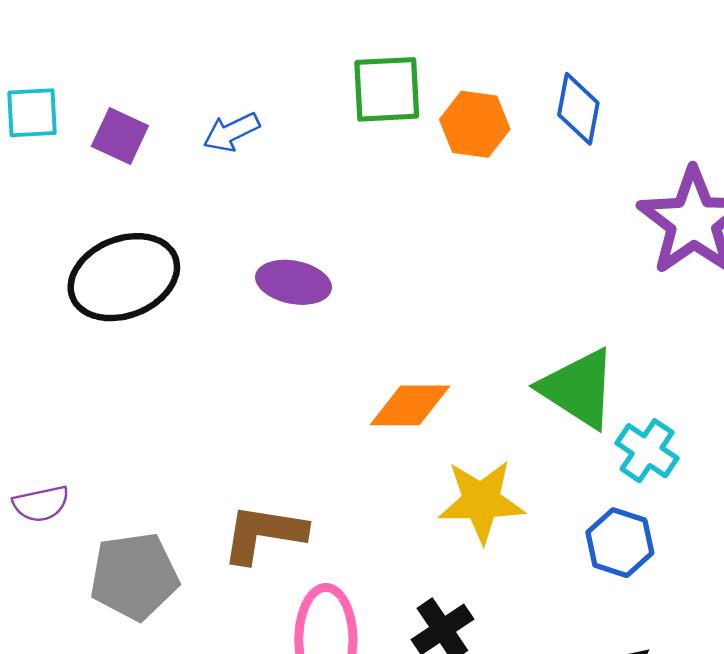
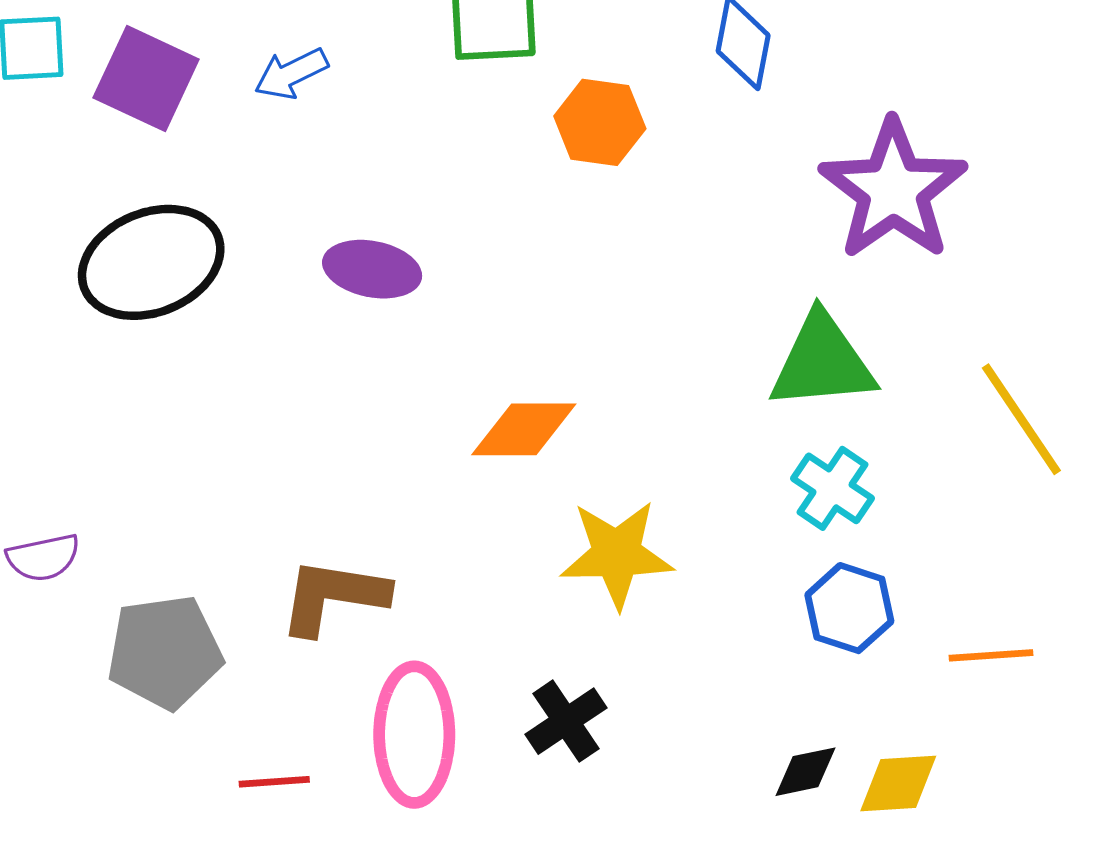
orange hexagon: (475, 124) -> (600, 122), moved
purple square: (120, 136) -> (146, 79), size x1.4
green triangle: (578, 388) -> (822, 362), moved, turned -38
blue hexagon: (620, 543) -> (849, 608), moved

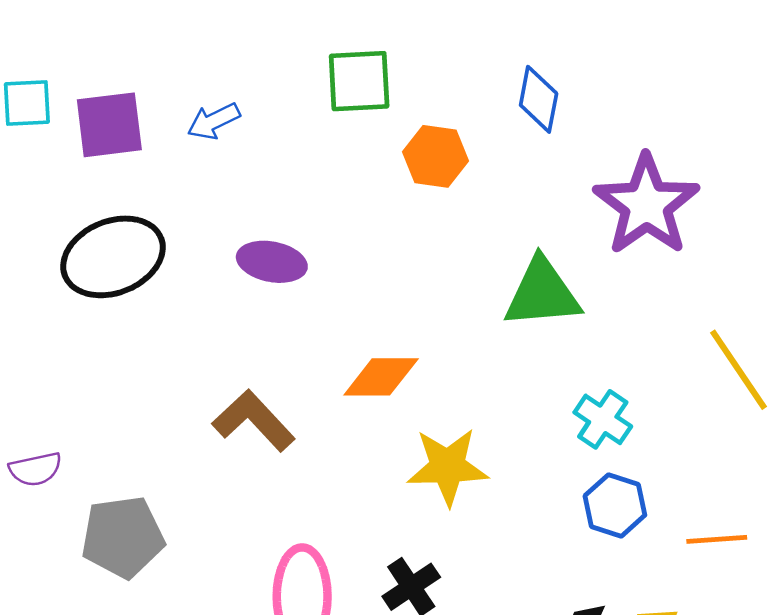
purple square: (146, 79) -> (109, 125), turned -32
green triangle: (822, 362) -> (542, 293), moved
brown L-shape: (333, 596) -> (254, 421), moved, turned 38

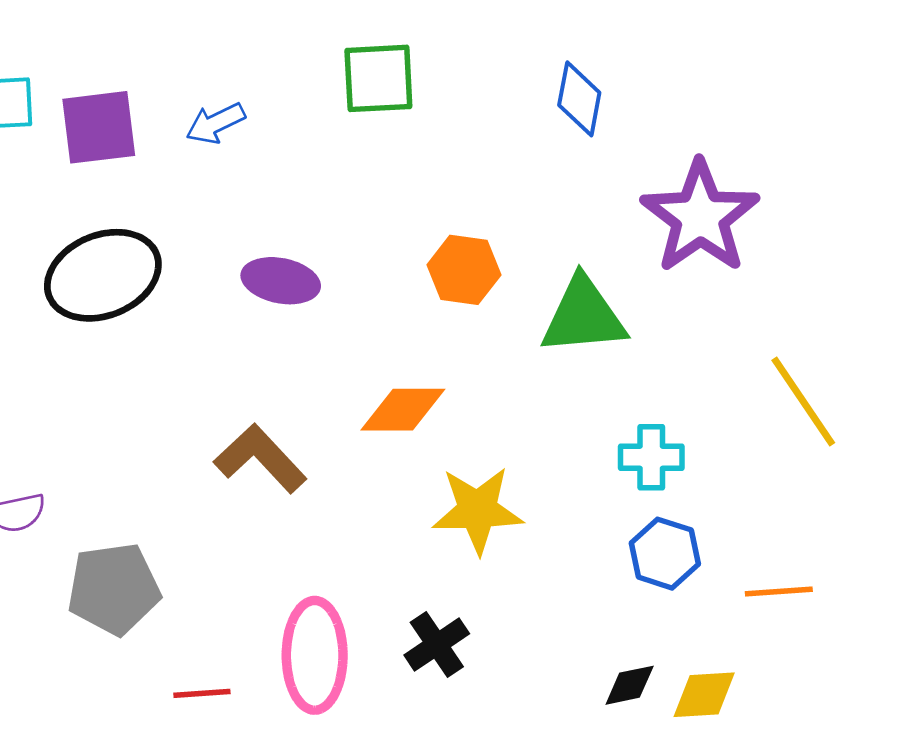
orange hexagon: (435, 156) -> (464, 270), moved
cyan cross: (603, 419) -> (651, 457), turned -34

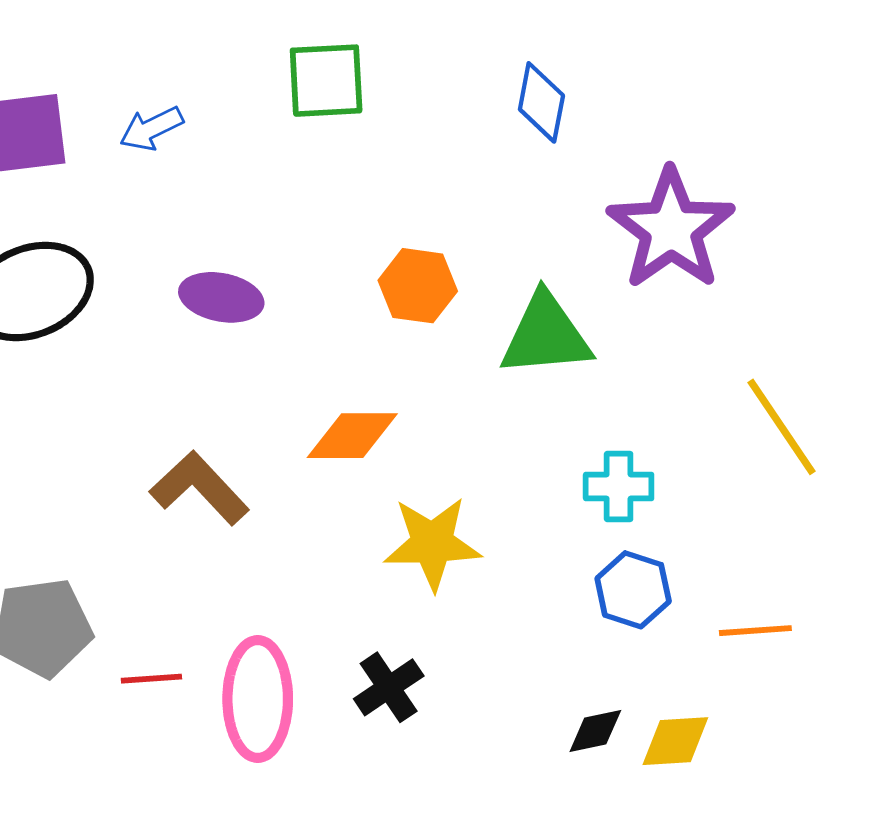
red line: (202, 693) -> (151, 679), moved

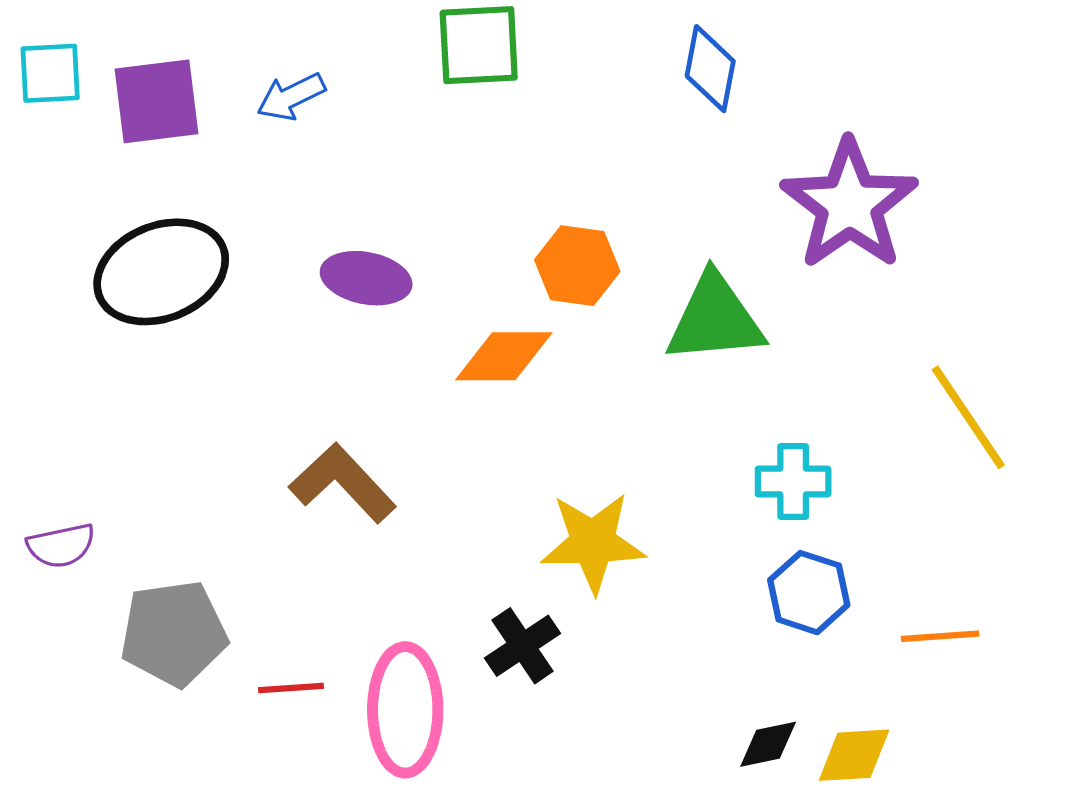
orange diamond: (352, 436) -> (504, 356), moved
black cross: (389, 687) -> (522, 646), moved

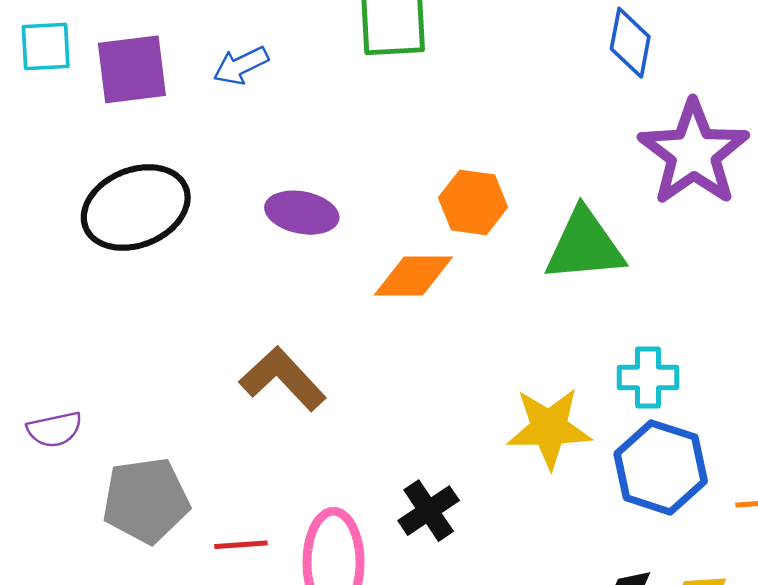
blue diamond: (710, 69) -> (630, 43), moved
yellow star: (593, 542) -> (549, 428), moved
blue hexagon: (809, 593) -> (661, 467), size x1.4

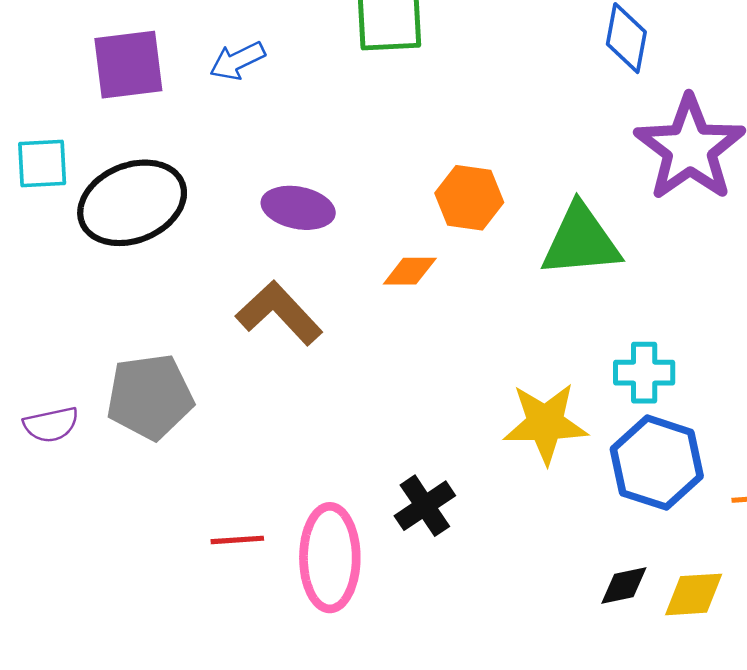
cyan square: (46, 46) -> (42, 163), moved
orange diamond: (413, 276) -> (410, 271), size x0.7
brown L-shape: (283, 379) -> (279, 313), moved
gray pentagon: (146, 500) -> (150, 397), moved

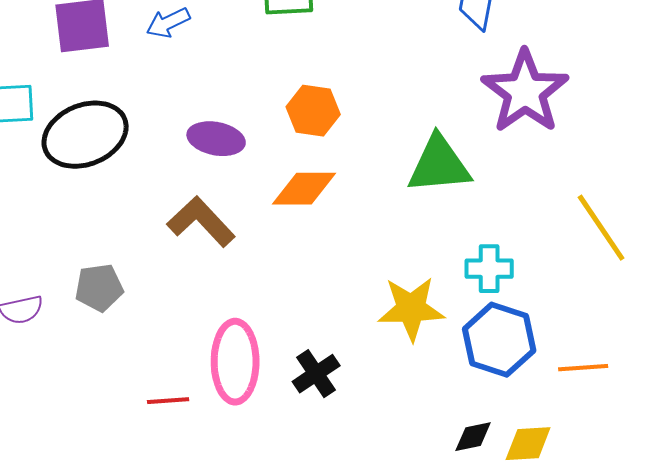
orange hexagon: (469, 198) -> (313, 111), moved
orange diamond: (410, 271) -> (304, 189), size x1.5
gray pentagon: (150, 397) -> (99, 288), size x0.7
pink ellipse: (330, 558) -> (235, 362), moved

